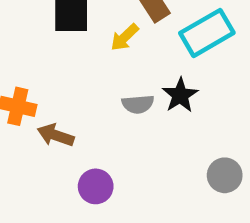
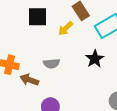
gray semicircle: (138, 104) -> (52, 63), moved

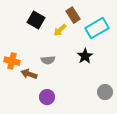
black square: (37, 17) -> (36, 20), turned 30

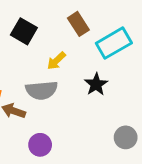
yellow arrow: (60, 30) -> (56, 61), moved
gray semicircle: (48, 60) -> (42, 90), size x1.5

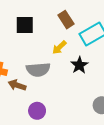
black square: (24, 31) -> (25, 25), turned -30
yellow arrow: (56, 61) -> (59, 47), moved

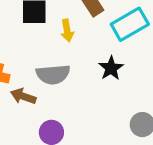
yellow arrow: (59, 47) -> (67, 31), moved, turned -56

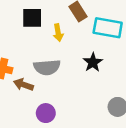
cyan rectangle: (130, 24) -> (108, 28), turned 40

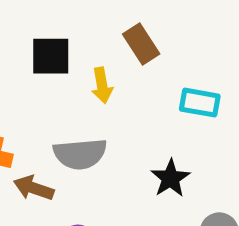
cyan rectangle: (108, 28) -> (200, 103), moved, size x0.7
black star: (93, 62) -> (170, 178), moved

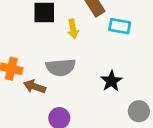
cyan rectangle: (200, 103) -> (120, 26), moved

